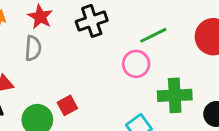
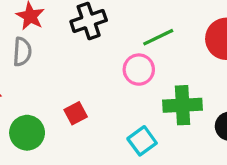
red square: (67, 105) -> (76, 113), moved

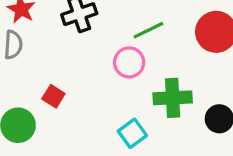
red square: (76, 113) -> (53, 96), moved, turned -30

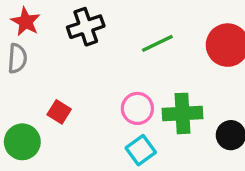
pink circle: (129, 62) -> (137, 108), moved

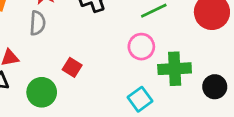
pink circle: (137, 108) -> (141, 47), moved

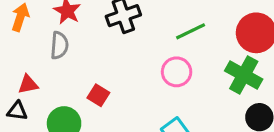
green cross: (175, 69) -> (244, 75), moved, turned 32

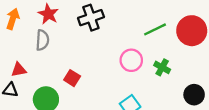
green line: (191, 31) -> (155, 29), moved
green cross: (244, 75) -> (162, 67), moved, size x0.6

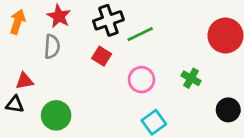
green line: (155, 29) -> (140, 34), moved
pink circle: (131, 60) -> (141, 80), moved
red square: (72, 78) -> (102, 56), moved

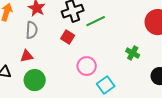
pink circle: (141, 80) -> (87, 66), moved
red triangle: (24, 81) -> (27, 56), moved

